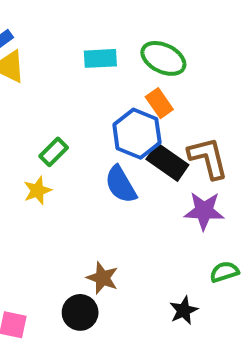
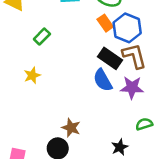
blue hexagon: (137, 134) -> (127, 28), moved
green rectangle: (54, 152) -> (42, 36), moved
blue semicircle: (121, 184) -> (103, 80), moved

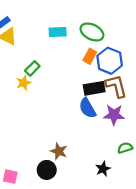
orange rectangle: (105, 23) -> (90, 56), turned 64
black rectangle: (110, 58) -> (94, 88), turned -45
yellow star: (32, 75) -> (24, 83), moved

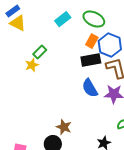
cyan rectangle: (58, 32) -> (63, 19), turned -35
black rectangle: (94, 88) -> (91, 60), moved

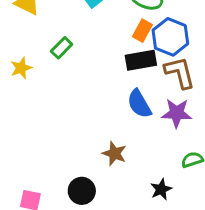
yellow star: (32, 65) -> (21, 68), moved
brown star: (64, 127) -> (114, 154), moved

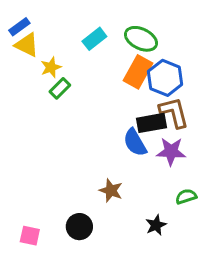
orange rectangle: (142, 31) -> (138, 72), size x1.5
black rectangle: (141, 60) -> (151, 123), moved
yellow star: (21, 68) -> (51, 67), moved

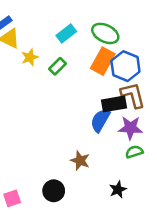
green rectangle: (60, 88) -> (57, 66), moved
blue semicircle: (135, 142) -> (100, 120), turned 60
green semicircle: (186, 197) -> (134, 152), moved
pink square: (30, 236) -> (12, 198), turned -30

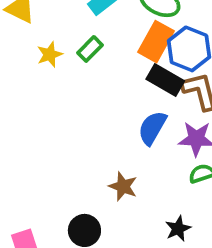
yellow star: (30, 57) -> (50, 54), moved
black rectangle: (114, 104) -> (165, 80), moved, turned 40

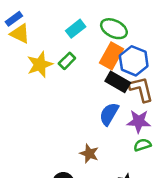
yellow star: (50, 54) -> (40, 65), size x1.5

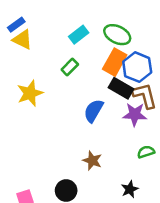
yellow star: (40, 65) -> (30, 93), moved
blue semicircle: (109, 114) -> (94, 111), moved
purple star: (139, 121) -> (135, 114), moved

